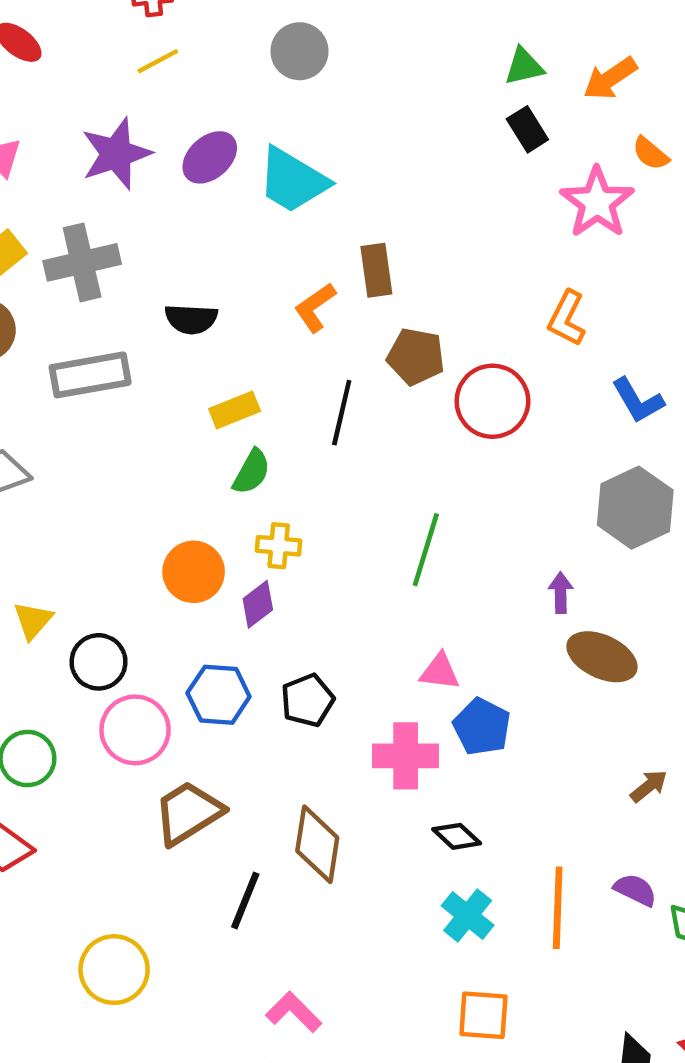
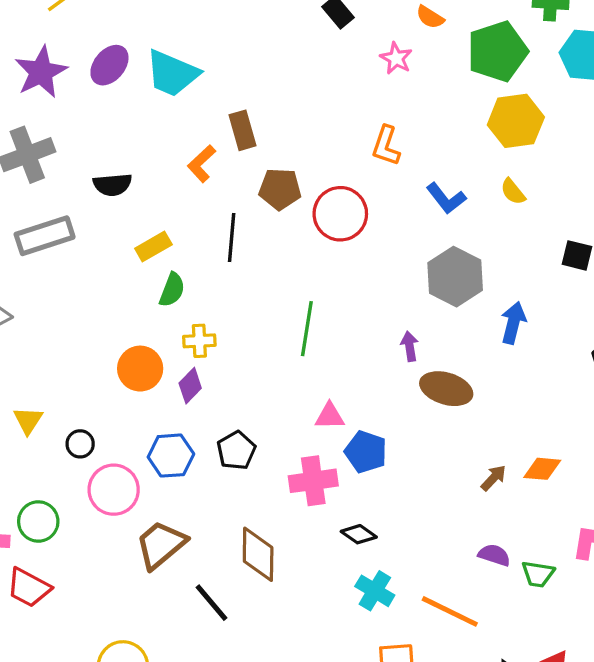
pink star: (597, 202) -> (396, 58), size x0.6
black circle: (99, 662) -> (80, 444), size x0.7
black line: (245, 901) -> (211, 603), turned -54
orange line: (558, 908) -> (450, 611), moved, turned -58

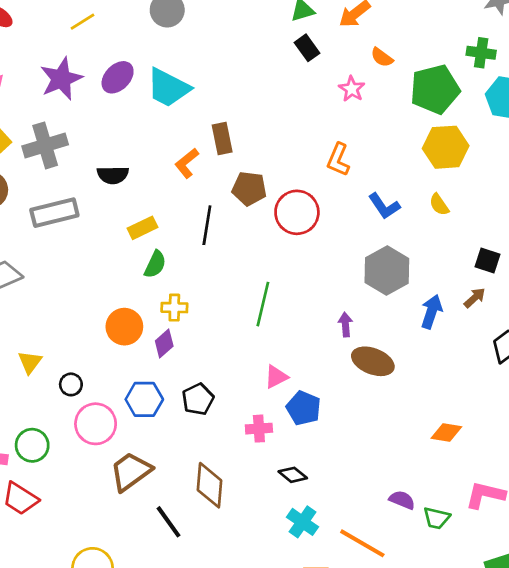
pink triangle: (330, 416) -> (276, 377), turned -30
brown arrow: (494, 478) -> (475, 298), moved
pink cross: (313, 481) -> (259, 429), size x0.7

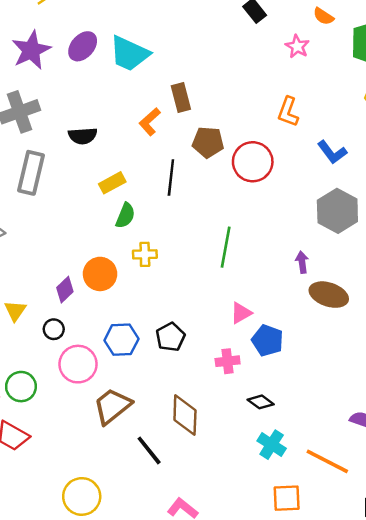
gray rectangle: (54, 213) -> (31, 173), turned -60
purple diamond: (164, 344) -> (65, 290), moved

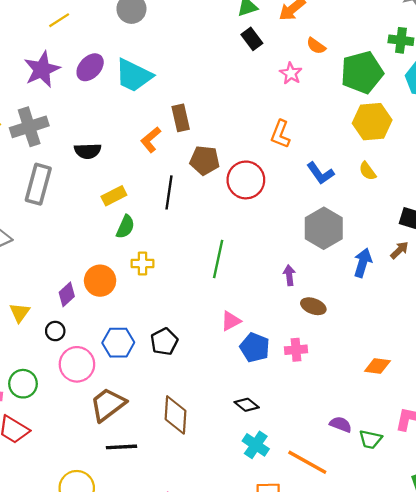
brown ellipse: (329, 295) -> (313, 306), size x0.7
pink cross: (228, 361) -> (296, 350), moved
black line: (149, 450) -> (122, 447), moved, turned -56

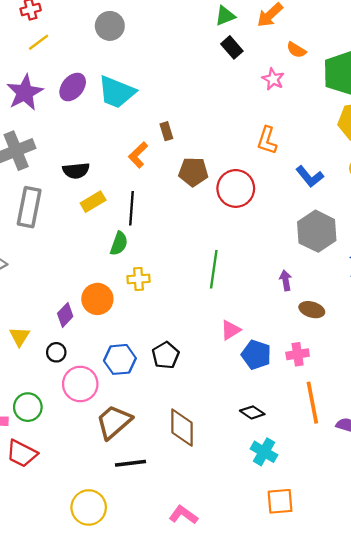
brown rectangle: (181, 118) -> (166, 131), size x0.7
black line: (169, 192) -> (131, 208), moved
yellow rectangle: (114, 196) -> (93, 202), moved
orange line: (307, 462) -> (312, 403), moved, turned 54

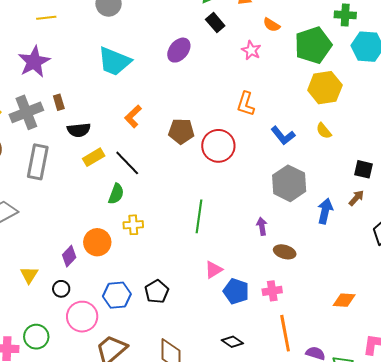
yellow line: (39, 42) -> (46, 18), turned 30
purple ellipse: (73, 87) -> (179, 50), moved
brown rectangle: (166, 131) -> (59, 102), moved
black line: (131, 208) -> (127, 163), turned -48

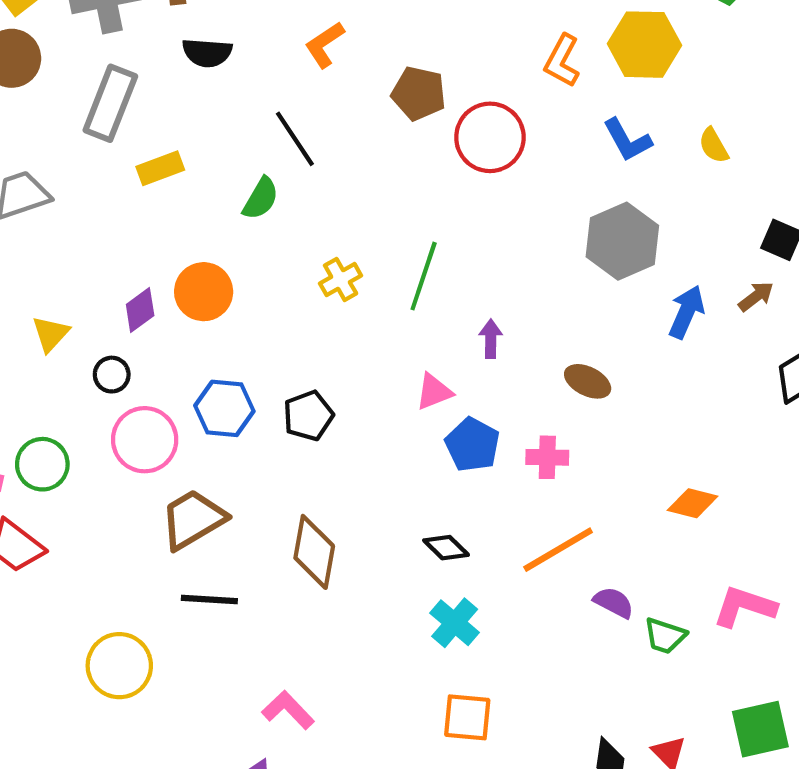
yellow hexagon: (325, 88) -> (644, 45), moved
yellow rectangle: (94, 157) -> (160, 168), moved
yellow cross: (133, 225) -> (341, 279), moved, turned -36
purple arrow: (262, 226) -> (491, 339), moved
orange line: (285, 333) -> (558, 550), turned 60

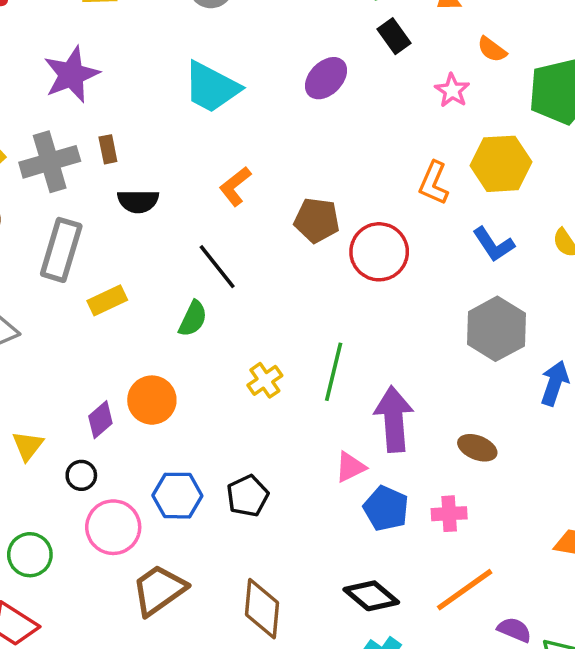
purple arrow: (491, 339) -> (394, 419), size x2.0
black diamond: (446, 548) -> (371, 596), size x1.4

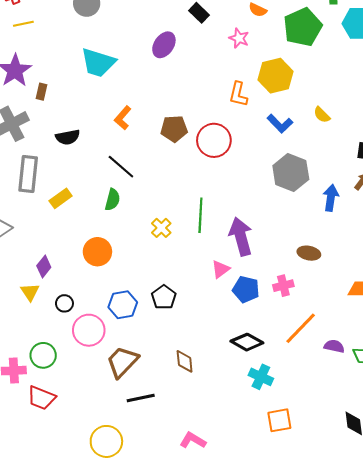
brown rectangle: (108, 149) -> (41, 92), moved, turned 35
purple diamond: (100, 420) -> (44, 267), moved
brown ellipse: (477, 448) -> (309, 253), moved
brown diamond: (262, 609) -> (185, 361), size x0.7

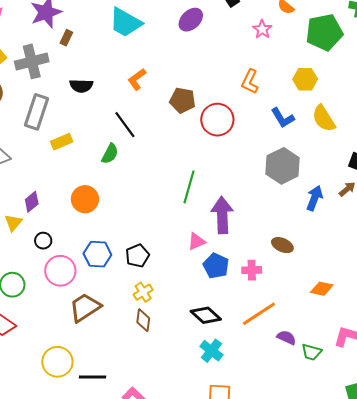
yellow hexagon: (275, 76) -> (305, 79), moved, size x0.7
yellow semicircle: (322, 115) -> (324, 118), size x1.6
yellow cross: (161, 228) -> (143, 292), moved
black line: (141, 398) -> (93, 377), moved
yellow circle: (106, 441) -> (57, 362), moved

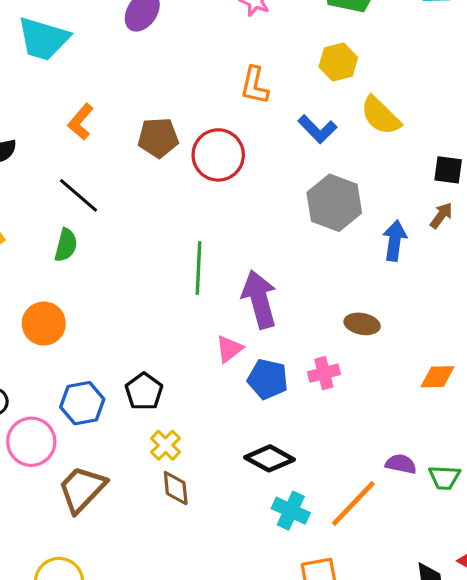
orange line: (259, 314) -> (353, 504), moved

